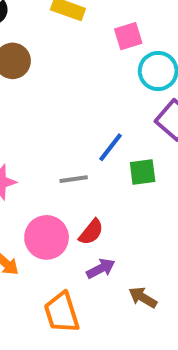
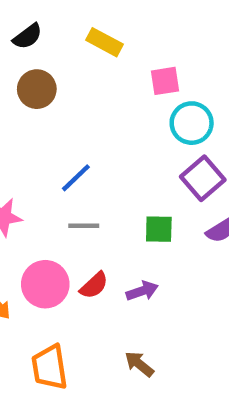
blue line: (111, 147) -> (76, 178), moved
purple arrow: (101, 269) -> (142, 291), moved

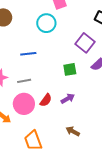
cyan circle: (192, 123) -> (46, 23), moved
blue line: (76, 178) -> (28, 54), turned 49
gray line: (84, 226) -> (24, 81), moved

